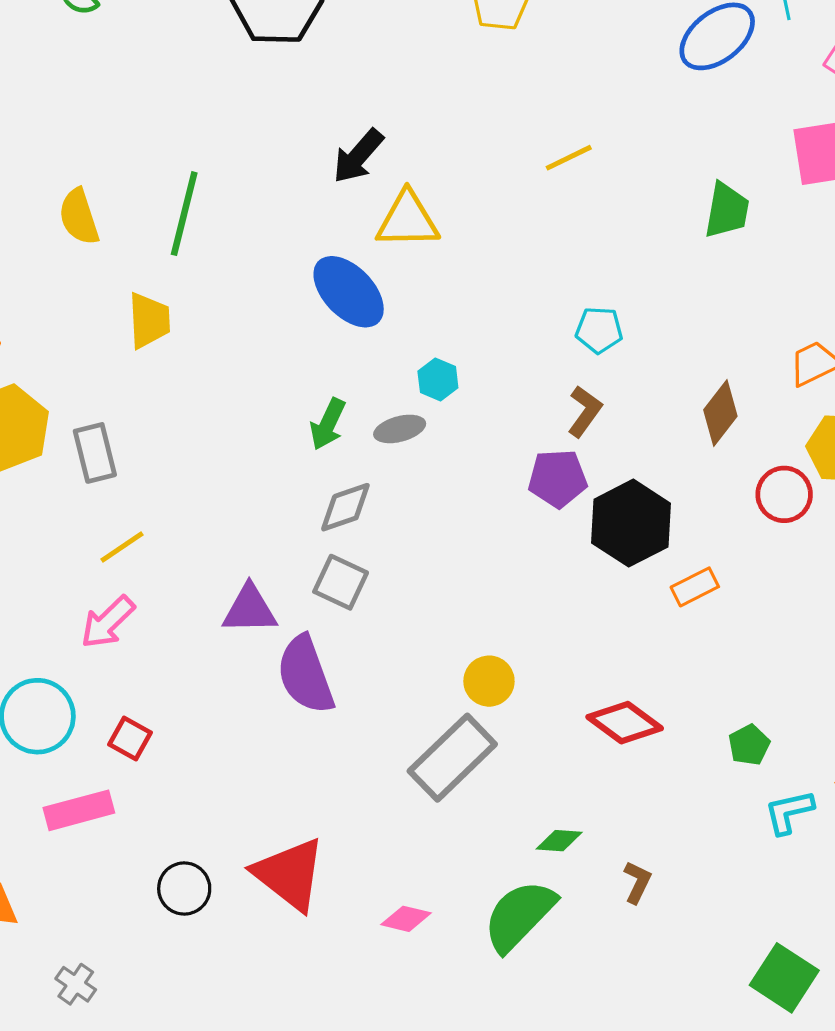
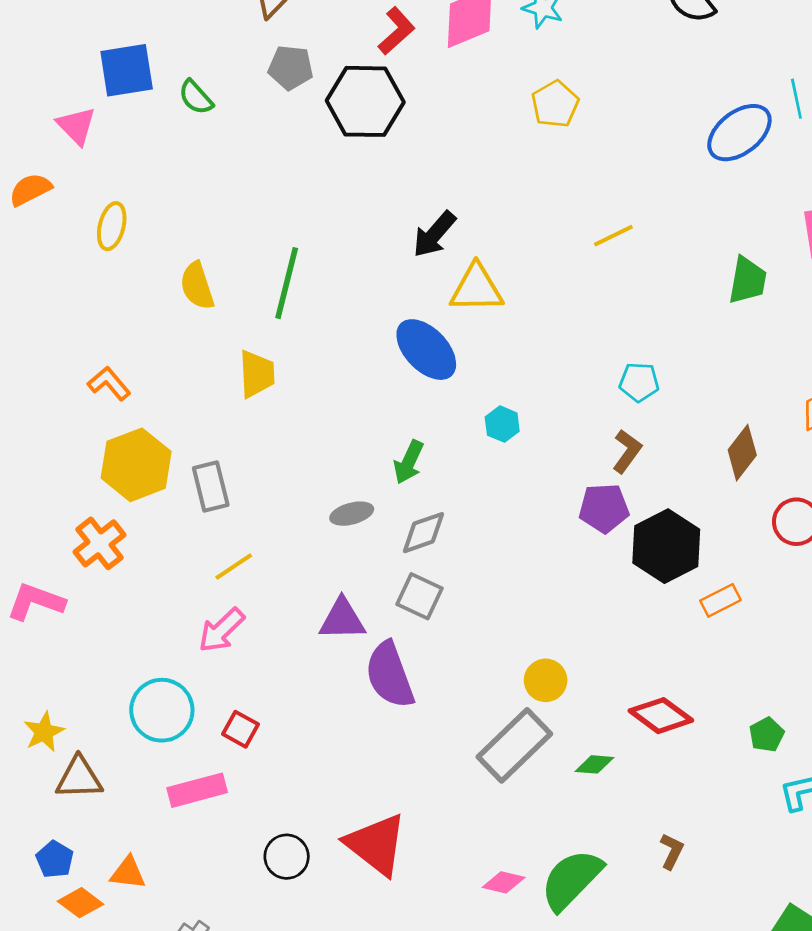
gray ellipse: (400, 429) -> (352, 514), moved
green diamond: (559, 841) -> (594, 764), moved
pink diamond: (406, 919) -> (504, 882), moved

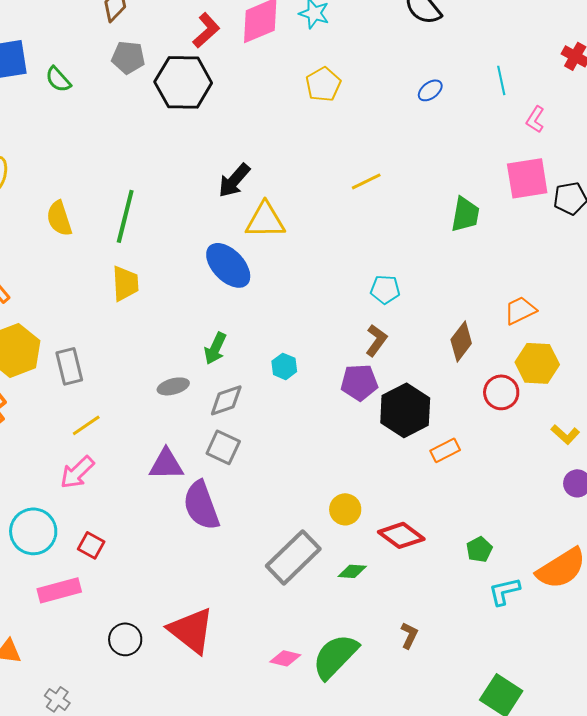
blue ellipse: (739, 133) -> (430, 90), moved, size x0.5
yellow trapezoid: (257, 374) -> (125, 283), moved
cyan hexagon: (502, 424) -> (284, 366), moved
yellow circle: (546, 680) -> (345, 509), moved

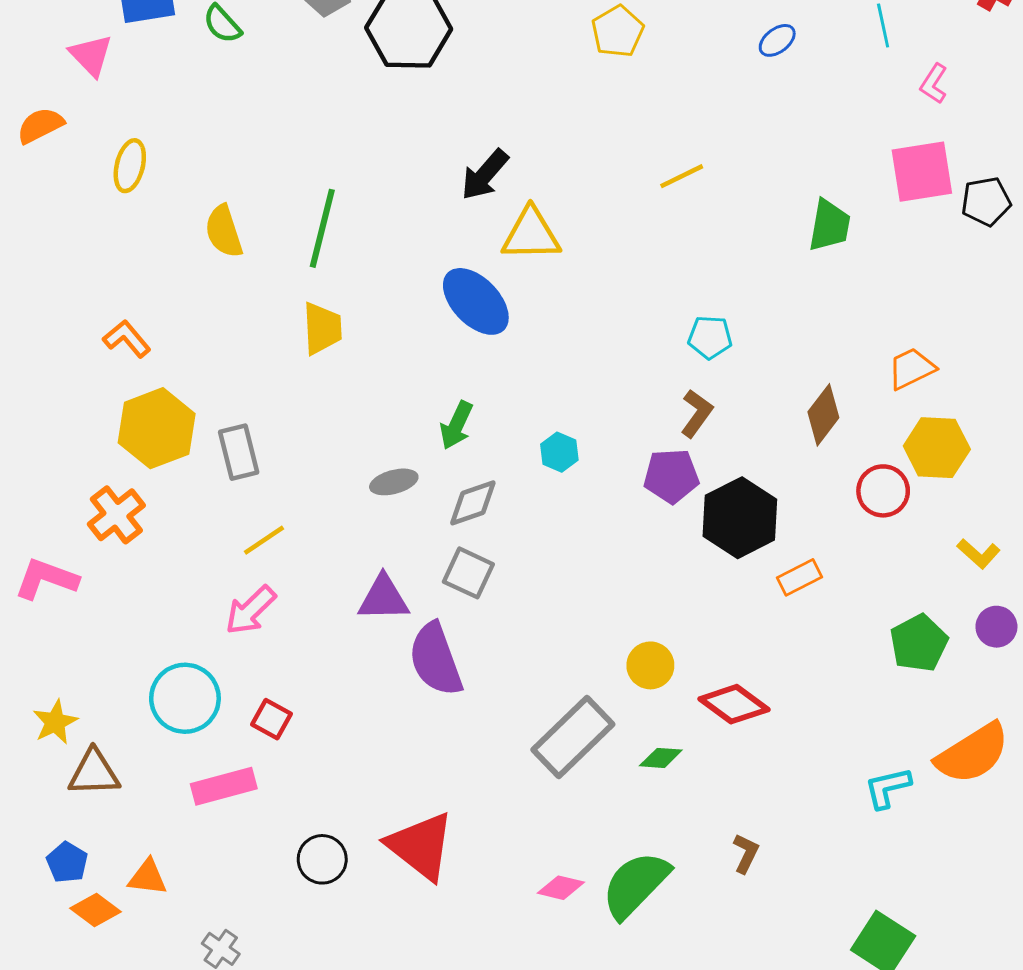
green pentagon: (479, 549) -> (919, 643), moved, size x1.5

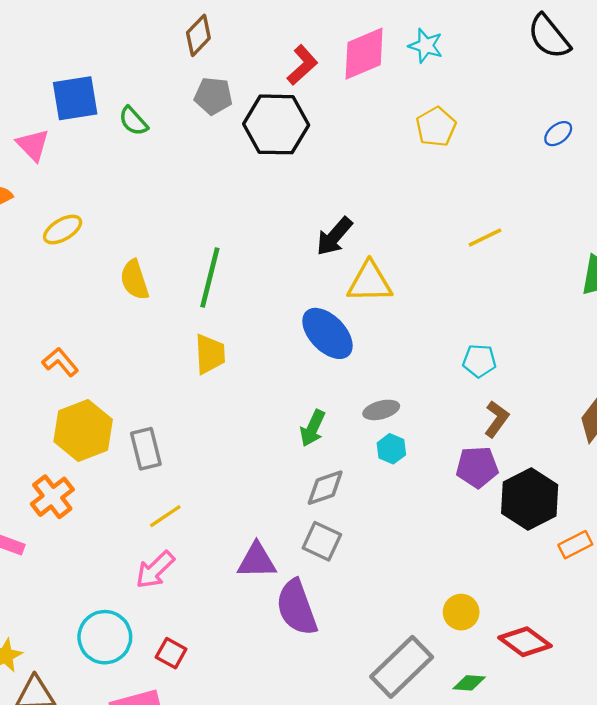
yellow ellipse: (130, 166) -> (63, 230), turned 45
cyan pentagon: (710, 337) -> (479, 361), moved
gray ellipse: (394, 482) -> (381, 410), moved

